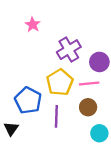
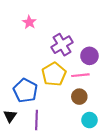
purple line: (56, 116) -> (37, 120), moved

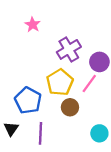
pink line: (80, 75) -> (89, 83), turned -48
brown circle: (79, 97) -> (70, 107), moved

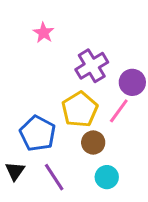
purple line: (41, 133) -> (54, 177), turned -35
cyan circle: (99, 133) -> (107, 177), moved

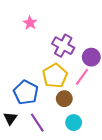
purple cross: (92, 66) -> (63, 46), turned -30

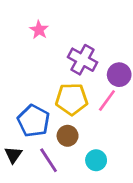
yellow pentagon: (55, 76) -> (72, 99), turned 30
brown circle: (64, 99) -> (68, 136), moved

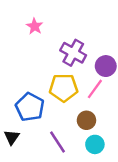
brown circle: (68, 136) -> (86, 120), moved
purple line: (49, 160) -> (58, 142), moved
cyan circle: (96, 160) -> (95, 144), moved

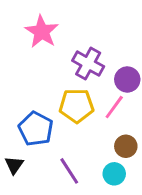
pink star: (35, 26) -> (42, 32), size x1.6
brown circle: (86, 120) -> (126, 146), moved

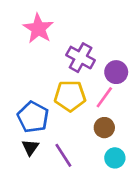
brown circle: (126, 146) -> (104, 128), moved
black triangle: (14, 165) -> (30, 147), moved
cyan circle: (114, 174) -> (115, 158), moved

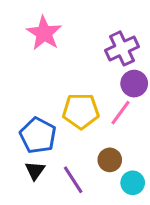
purple cross: (81, 58) -> (122, 48), moved, turned 36
brown circle: (104, 128) -> (110, 160), moved

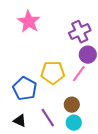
black triangle: (35, 171) -> (20, 121), moved, turned -40
cyan circle: (133, 183) -> (74, 123), moved

